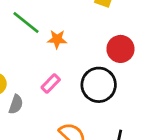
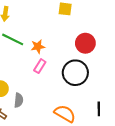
pink rectangle: (51, 83) -> (40, 66), moved

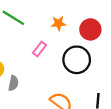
orange star: (38, 46) -> (59, 23), moved

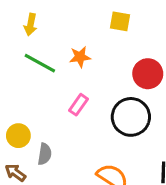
orange star: (59, 23) -> (80, 57), moved

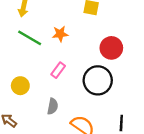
yellow circle: (18, 136) -> (20, 86), moved
gray semicircle: (45, 154) -> (53, 106), moved

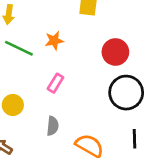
black circle: (98, 80) -> (126, 93), moved

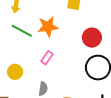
orange star: (54, 41) -> (48, 27), size x1.5

